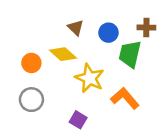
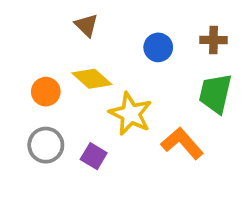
brown triangle: (76, 28) -> (86, 25), moved
green trapezoid: (130, 54) -> (215, 93), moved
purple square: (78, 120) -> (94, 156), moved

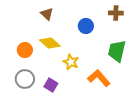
brown cross: (213, 40) -> (116, 13), moved
yellow star: (131, 114) -> (71, 62), size x0.7

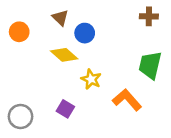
blue circle: (86, 26) -> (85, 33), moved
orange circle: (25, 50) -> (19, 32), moved
gray circle: (25, 79) -> (20, 117), moved

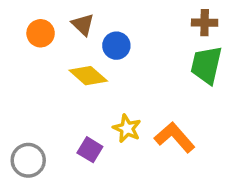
orange circle: (19, 32) -> (41, 33), moved
green trapezoid: (150, 65) -> (206, 65), moved
yellow star: (91, 79) -> (127, 129), moved

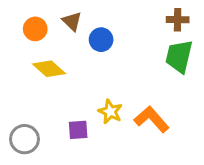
yellow diamond: (88, 76) -> (49, 69), moved
purple square: (90, 150) -> (78, 130), turned -35

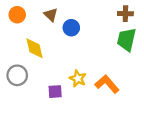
orange circle: (35, 29) -> (17, 15), moved
yellow diamond: (49, 69) -> (35, 48), turned 35
gray circle: (24, 139) -> (17, 75), moved

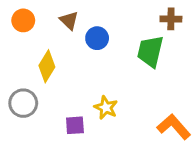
green trapezoid: (127, 40) -> (150, 51), moved
yellow diamond: (35, 48) -> (47, 66), turned 45
orange L-shape: (107, 84) -> (174, 127), moved

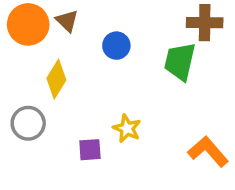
brown cross: (171, 19) -> (205, 23), size x1.4
orange circle: (23, 20) -> (28, 24), size x1.5
brown triangle: (69, 20) -> (67, 21), moved

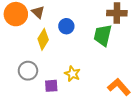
yellow diamond: (56, 79) -> (43, 39), moved
gray circle: (28, 123) -> (28, 71), moved

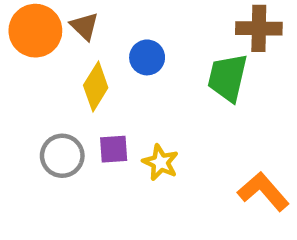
purple square: (51, 86) -> (114, 149), moved

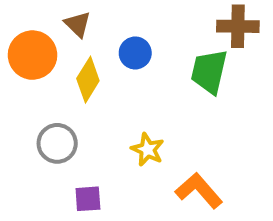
orange circle: (35, 31) -> (32, 55), moved
purple square: (114, 149) -> (88, 199), moved
orange L-shape: (263, 191) -> (199, 191), moved

